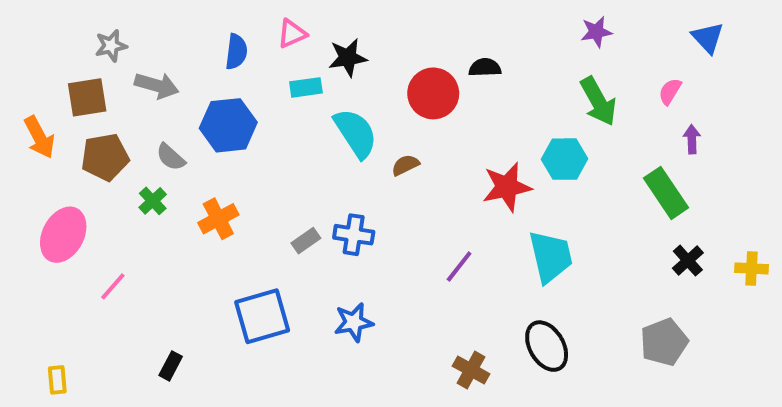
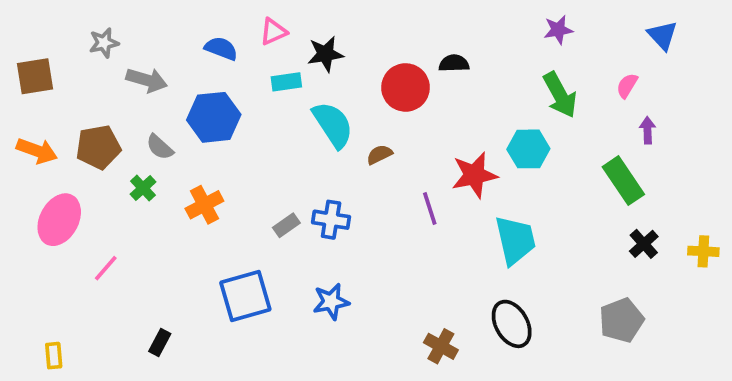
blue semicircle: (236, 52) -> (221, 48), turned -76
brown square: (87, 97) -> (35, 76), moved
orange arrow: (39, 137) -> (37, 151), moved, turned -42
purple line: (459, 267) -> (430, 209), moved, turned -56

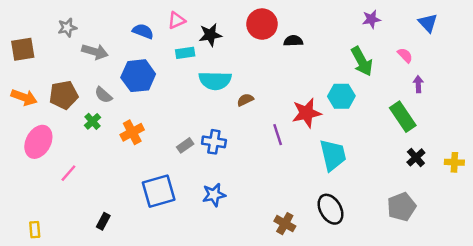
purple star: (558, 30) -> (371, 19), moved
pink semicircle: (627, 86) -> (405, 55), turned 105
red circle: (406, 87) -> (262, 24), moved
cyan semicircle: (333, 125) -> (215, 81), turned 124

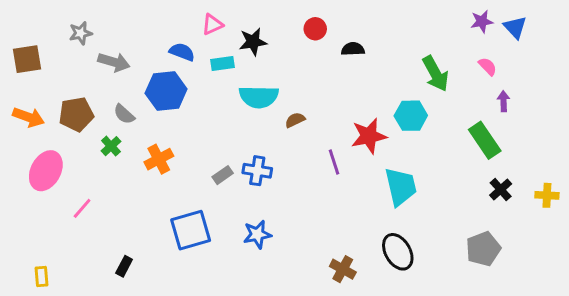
purple star: (371, 19) -> (482, 22), moved
red circle: (262, 24) -> (315, 29), size x0.6
blue semicircle: (143, 31) -> (182, 52), moved

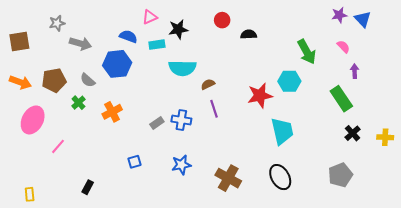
purple line: (334, 162) -> (214, 109), moved
blue square: (191, 230) -> (134, 162), size x0.5
brown cross: (343, 269) -> (228, 178), moved, size x1.4

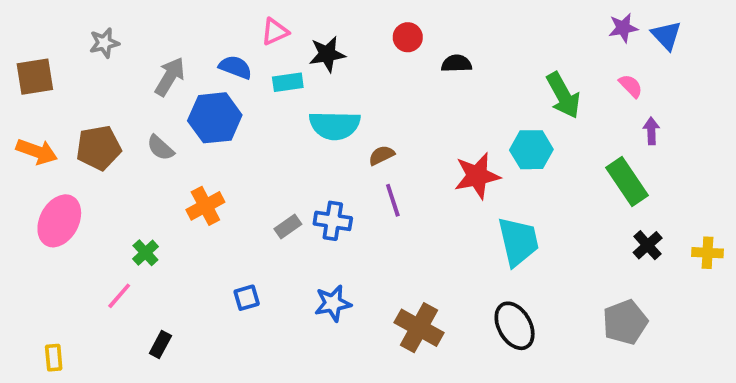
gray arrow: (80, 44) -> (170, 77), moved, turned -75
green cross: (78, 103) -> (145, 253), moved
pink line: (58, 146) -> (119, 296), moved

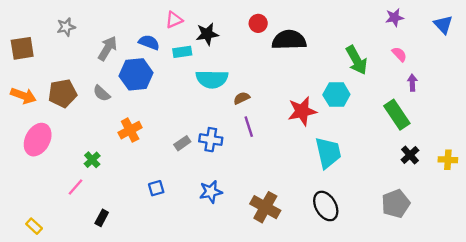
blue triangle: (666, 35) -> (443, 25), moved
black semicircle: (456, 63) -> (289, 40), size x1.8
yellow rectangle: (54, 358) -> (34, 226), turned -42

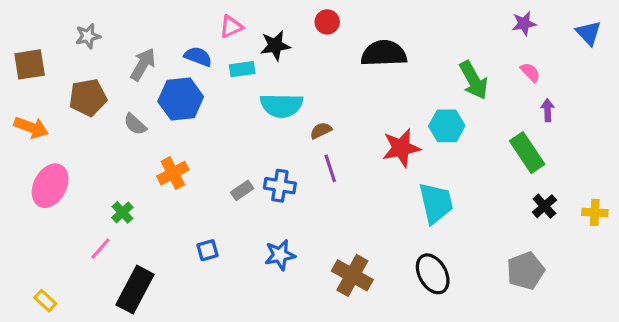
red circle: (258, 23) -> (327, 22), moved
brown pentagon: (63, 93) -> (88, 98), moved
black rectangle: (102, 218) -> (135, 290), size x2.0

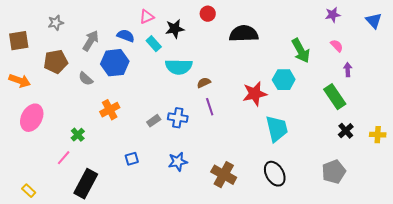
cyan rectangle: (242, 69) -> (154, 44), turned 56

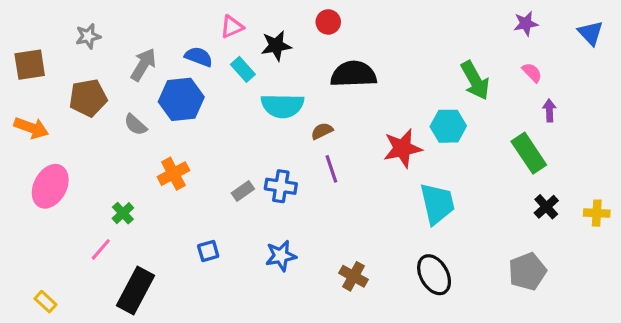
black semicircle: (244, 34) -> (353, 74), moved
brown cross: (224, 175) -> (353, 276), size x0.7

